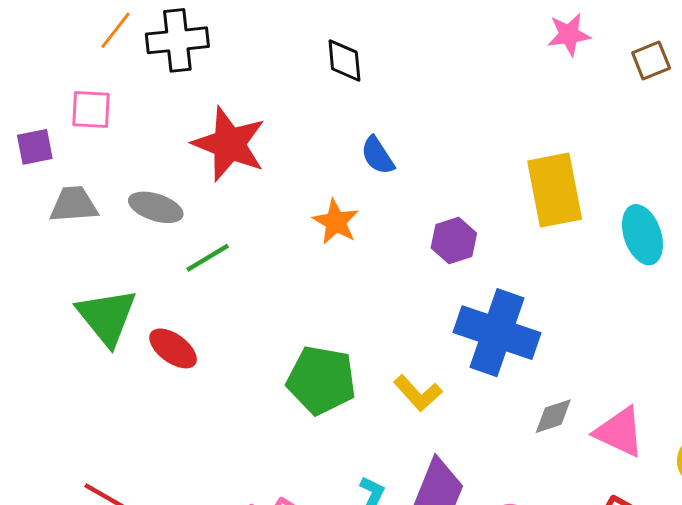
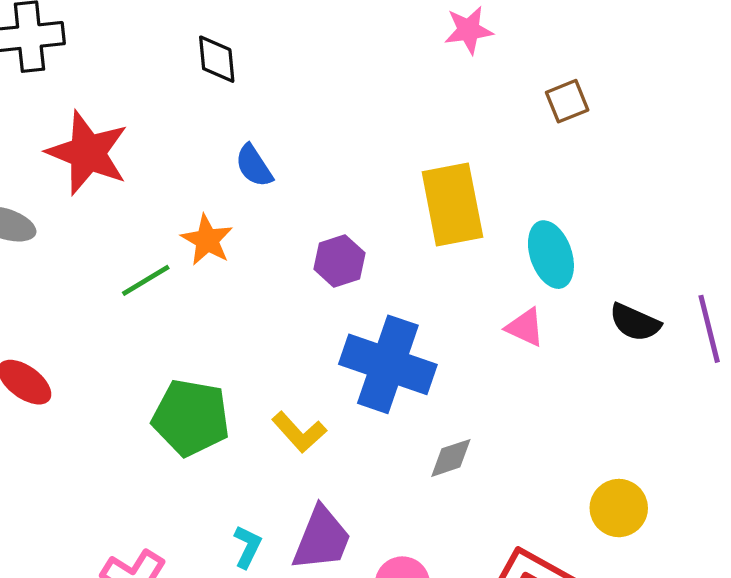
brown square: (651, 60) -> (567, 101), moved
green line: (208, 258) -> (146, 280), moved
pink triangle: (619, 432) -> (525, 327), moved, size x0.7

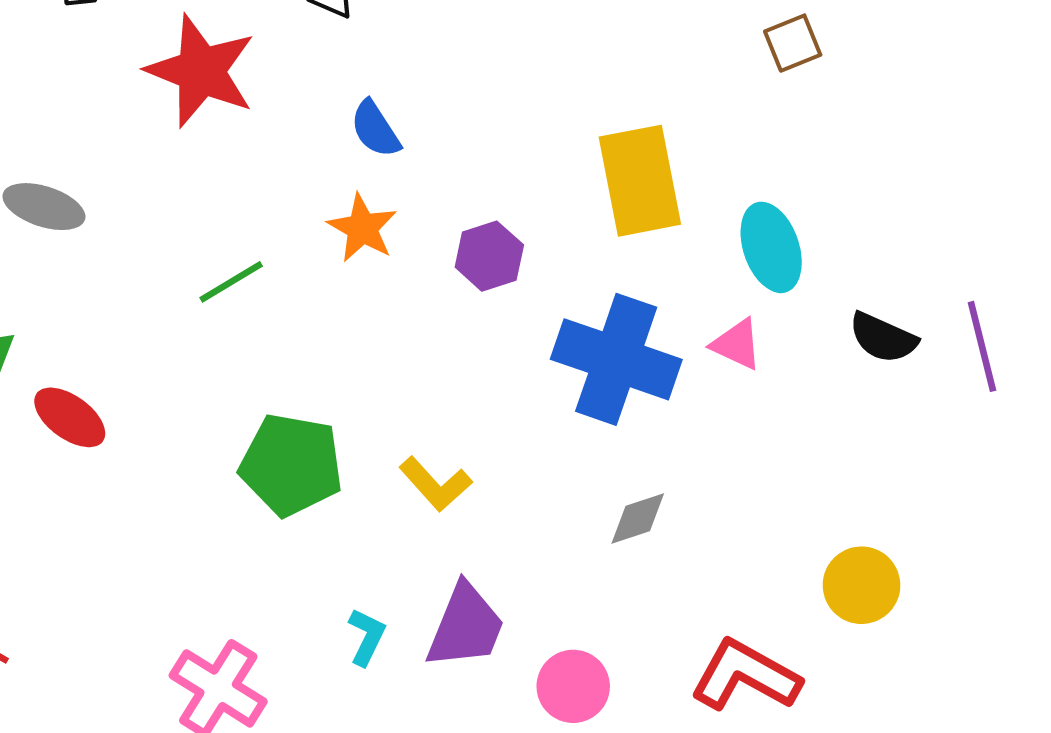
red star: (88, 153) -> (201, 71), moved
orange star: (207, 240) -> (362, 228), moved
blue cross: (388, 364) -> (616, 359), moved

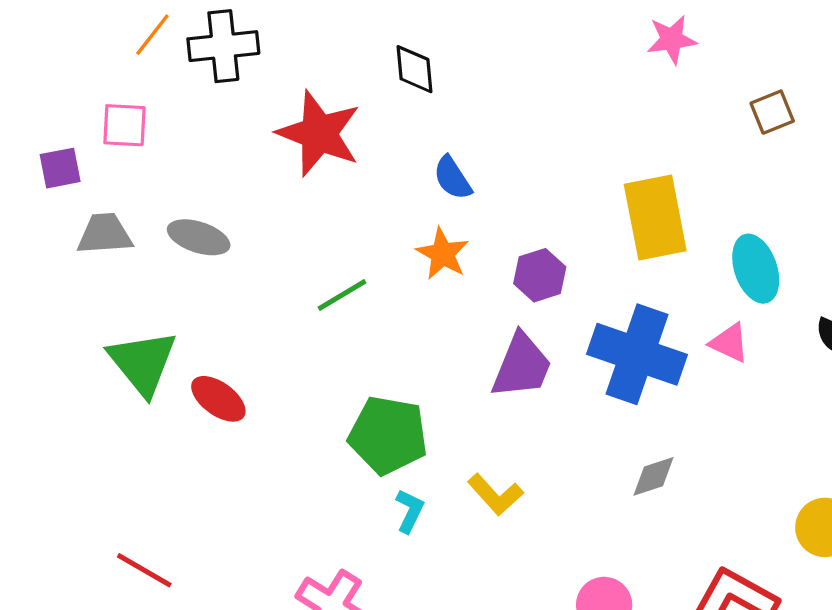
yellow L-shape: (436, 484) -> (495, 494), moved
purple trapezoid: (466, 626) -> (522, 366), moved
cyan L-shape: (367, 637) -> (410, 511), moved

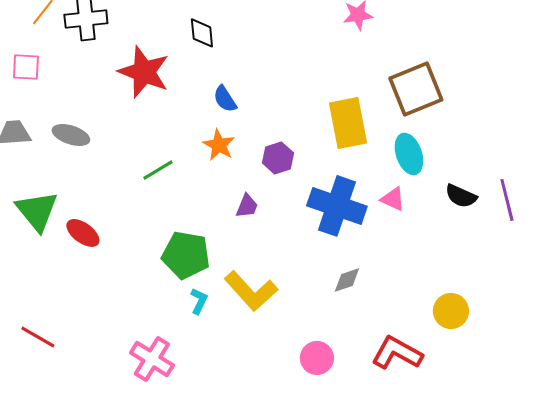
brown square: (772, 112) -> (416, 89), moved, size x2.0
purple trapezoid: (522, 366) -> (247, 206), moved, size x0.6
yellow L-shape: (495, 494) -> (251, 291), size x1.6

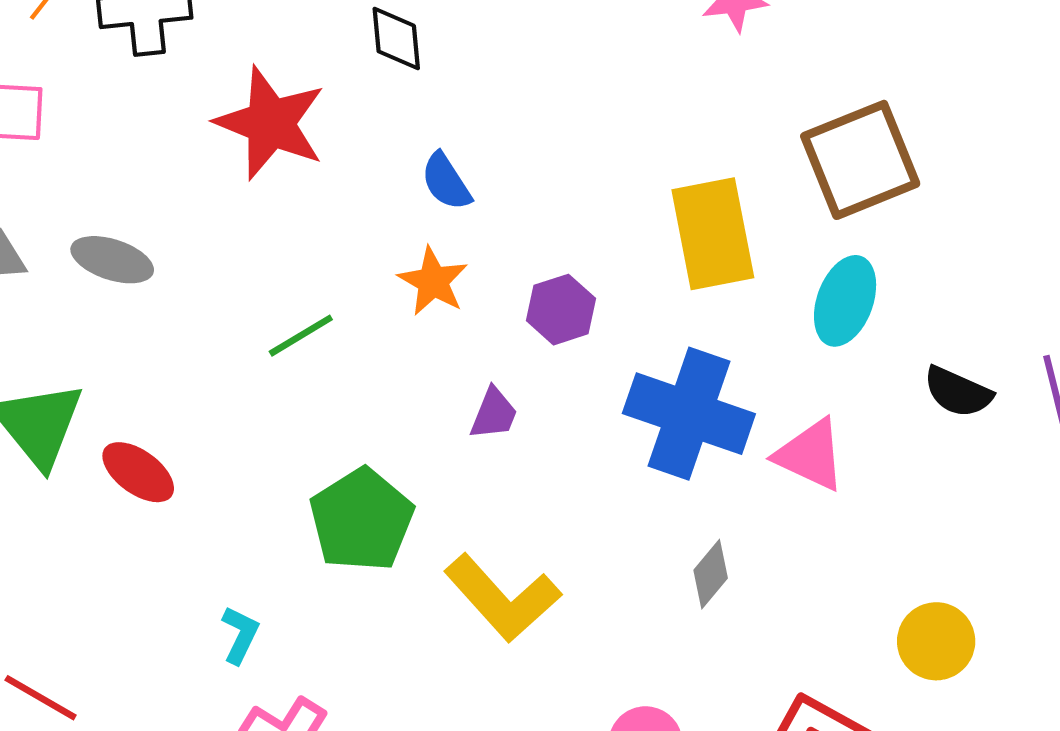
cyan ellipse: (409, 154) -> (845, 301), turned 39
pink triangle: (393, 199) -> (810, 455), moved, size x1.4
green pentagon: (186, 255) -> (362, 520), turned 30
gray diamond: (347, 280) -> (711, 574), turned -32
cyan L-shape: (199, 301) -> (240, 635), moved

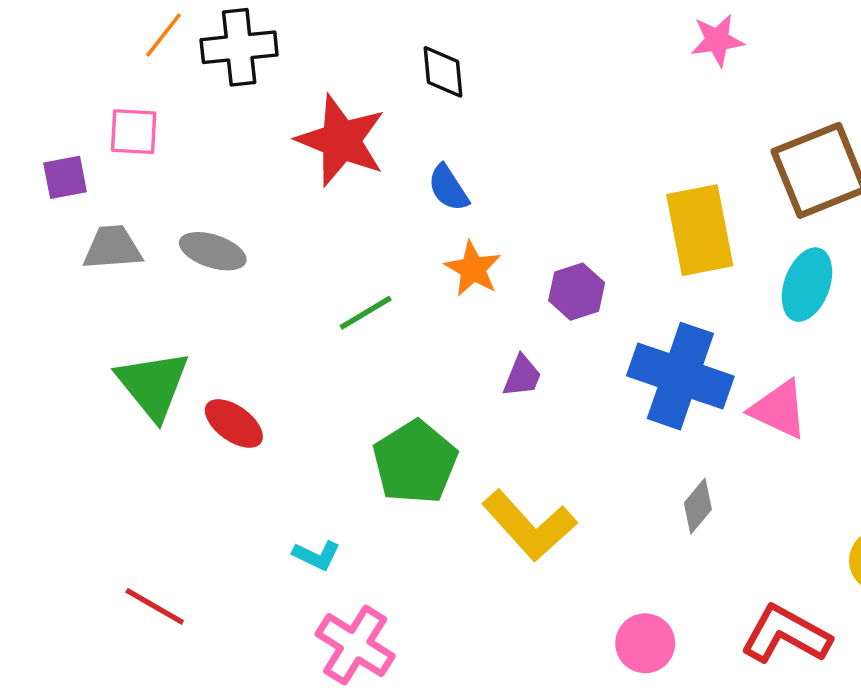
blue semicircle: (446, 182) -> (448, 188), moved
cyan L-shape: (240, 635) -> (316, 555), turned 90

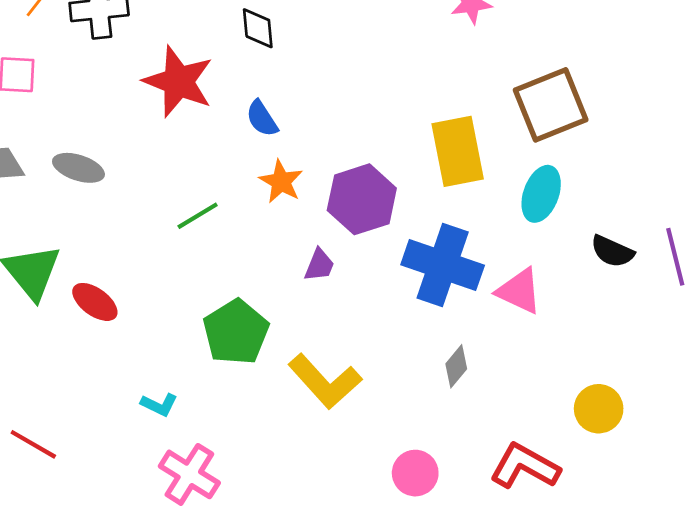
purple hexagon: (577, 292) -> (362, 199), size x1.6

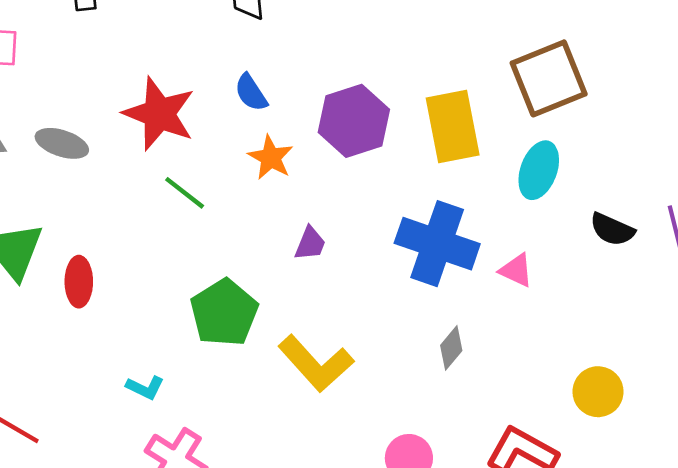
red star: (178, 82) -> (159, 114), moved
purple hexagon: (362, 199) -> (354, 121), moved
green line: (198, 216) -> (185, 193), turned 69
pink triangle: (519, 291) -> (516, 270), size x0.7
red ellipse: (95, 302) -> (79, 282), turned 54

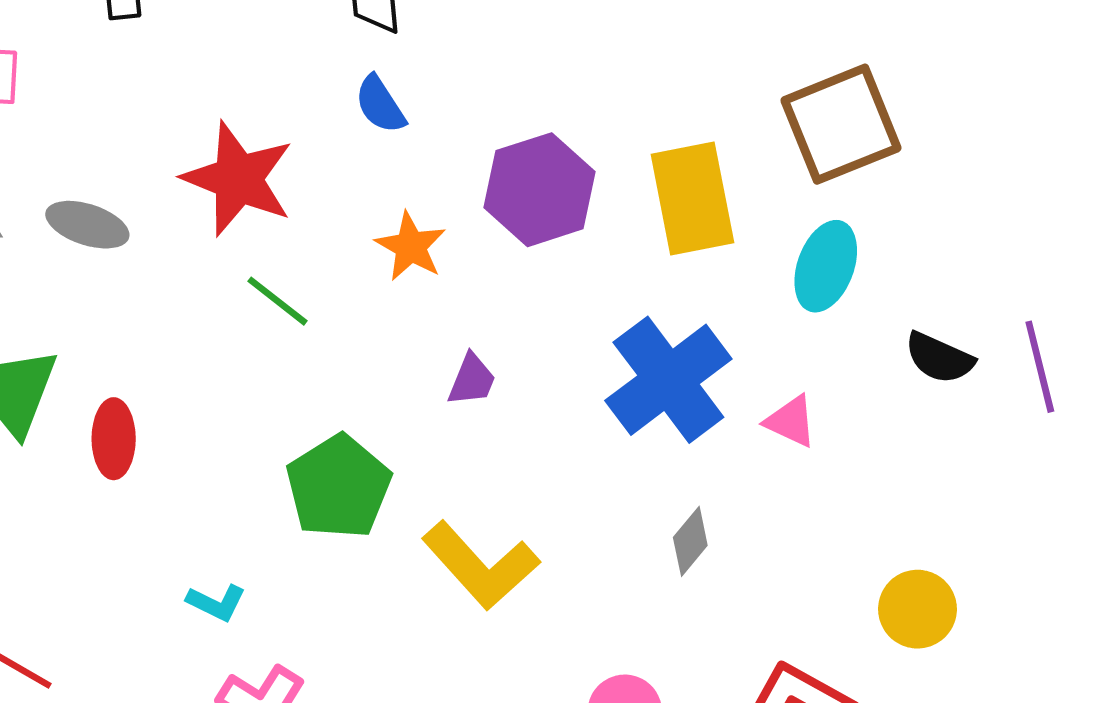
blue semicircle: (251, 93) -> (380, 105), moved
blue cross: (437, 244) -> (668, 380), turned 34

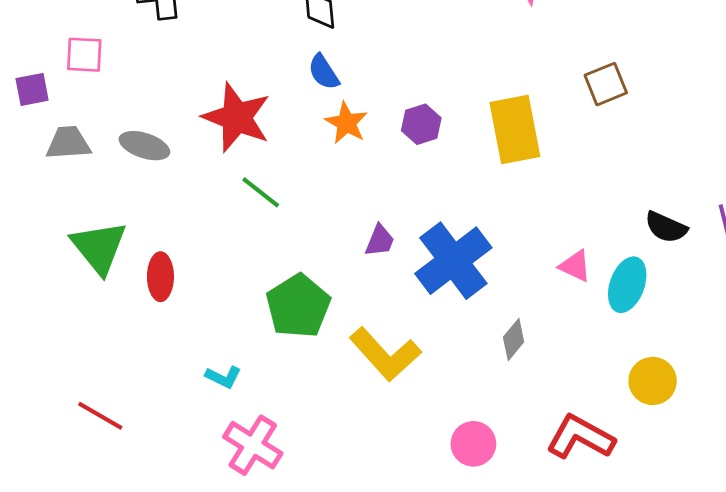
brown square: (841, 124) -> (606, 84), size x0.6
purple hexagon: (540, 190) -> (421, 124), size x0.6
orange star: (411, 246) -> (346, 123), moved
cyan ellipse: (826, 266) -> (627, 285), moved
blue cross: (668, 380) -> (453, 261), moved

